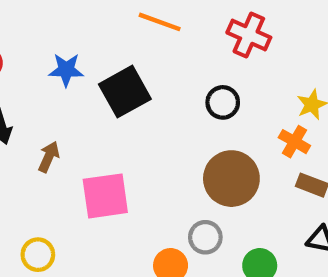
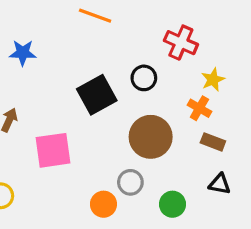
red cross: (249, 35) -> (181, 43), moved
black square: (125, 92) -> (97, 95), moved

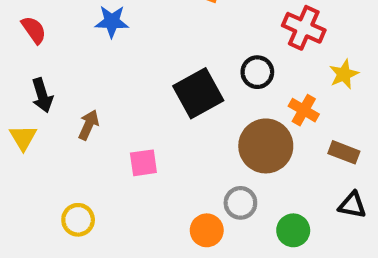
blue star: (23, 53) -> (112, 22), moved
orange cross: (199, 108) -> (304, 110), moved
pink square: (53, 150) -> (143, 163), size x0.6

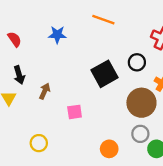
gray circle: (240, 203) -> (140, 134), moved

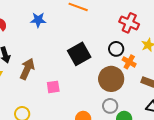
black circle: (137, 62) -> (116, 49), moved
brown arrow: (45, 91) -> (27, 69), size x1.5

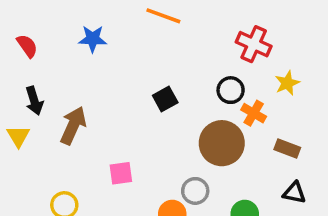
black square: (79, 54) -> (165, 99), size x0.6
pink square: (53, 87) -> (121, 173), moved
gray circle: (110, 106) -> (195, 191), moved

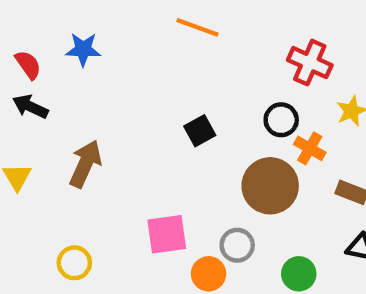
blue star: (93, 39) -> (83, 49), moved
black arrow: (34, 101) -> (30, 107), moved, turned 132
pink square: (121, 173) -> (167, 234), moved, size x1.4

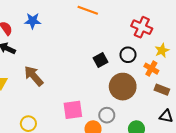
black square: (200, 131) -> (100, 60), moved
orange cross: (310, 148) -> (151, 69), moved
brown arrow: (85, 164) -> (34, 76), turned -65

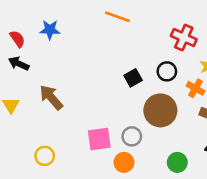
gray circle: (107, 115) -> (132, 136), moved

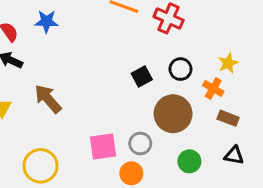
red cross: (184, 38) -> (169, 18), moved
yellow circle: (45, 156) -> (41, 166), size x1.5
green circle: (177, 162) -> (189, 161), moved

